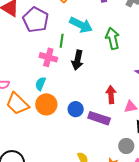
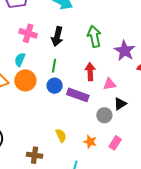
green arrow: (113, 38) -> (94, 37), moved
green line: (62, 41) -> (54, 66), moved
gray circle: (126, 146) -> (104, 115), moved

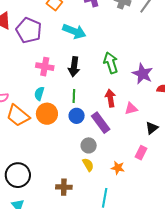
purple rectangle: (78, 95) -> (101, 123), turned 40
black triangle: (120, 104) -> (152, 128), moved
gray circle: (104, 115) -> (89, 145), moved
pink rectangle: (115, 143) -> (141, 153), moved

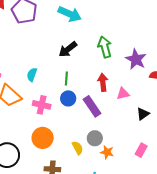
pink cross: (45, 67) -> (42, 105), moved
black arrow: (74, 67) -> (68, 49), turned 42
orange circle: (47, 114) -> (43, 138), moved
gray circle: (89, 145) -> (95, 138), moved
pink rectangle: (141, 153) -> (141, 150), moved

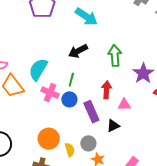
cyan semicircle: (32, 75) -> (38, 69), size x1.6
pink cross: (42, 105) -> (50, 93), moved
black triangle: (143, 114) -> (113, 126), moved
orange circle: (43, 138) -> (49, 139), moved

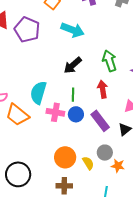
red arrow: (107, 90) -> (103, 89), moved

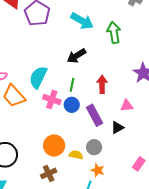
green arrow: (109, 61) -> (114, 32), moved
yellow semicircle: (88, 163) -> (76, 155), turned -56
orange star: (118, 166) -> (98, 170), moved
brown cross: (64, 186) -> (49, 173), turned -35

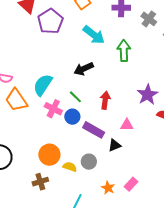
green line: (72, 85) -> (75, 97), turned -64
purple rectangle: (95, 115) -> (94, 130), turned -40
orange star: (98, 170) -> (108, 188), moved

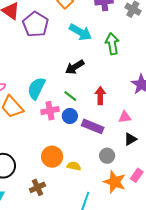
pink cross: (53, 109) -> (50, 111), turned -30
black triangle: (115, 145) -> (130, 139), moved
gray circle: (89, 162) -> (107, 156), moved
brown cross: (40, 182) -> (37, 187), moved
orange star: (108, 188) -> (115, 182), size x1.6

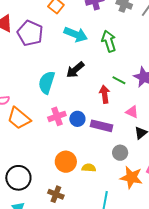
cyan semicircle: (36, 88) -> (47, 82), moved
green line: (70, 96) -> (119, 80), moved
pink triangle: (125, 117) -> (132, 112), turned 40
brown cross: (37, 187) -> (56, 194), turned -35

